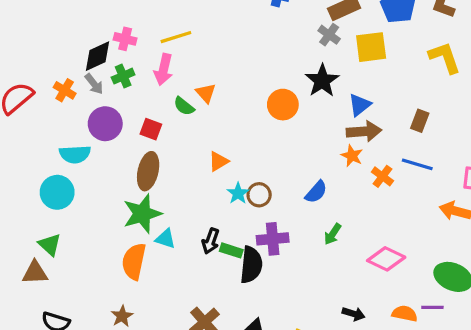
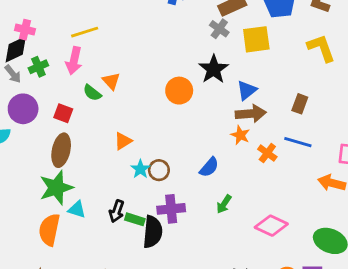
pink cross: (125, 39) -> (25, 30), moved

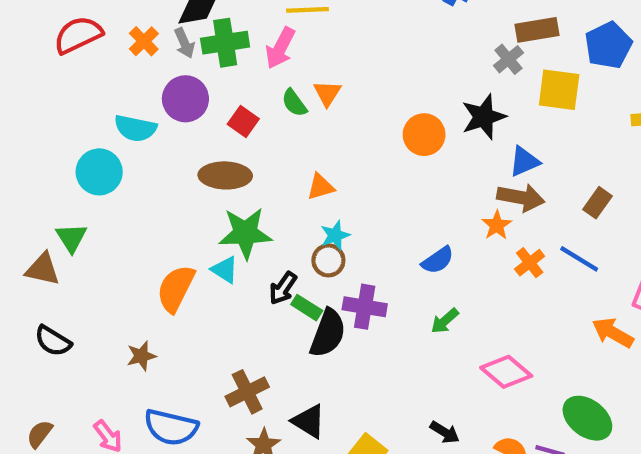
green cross: (38, 67) -> (225, 43), size x1.5
brown ellipse: (61, 150) -> (225, 175), turned 64
brown circle: (159, 170) -> (328, 260), moved
green star: (56, 188) -> (245, 233), moved

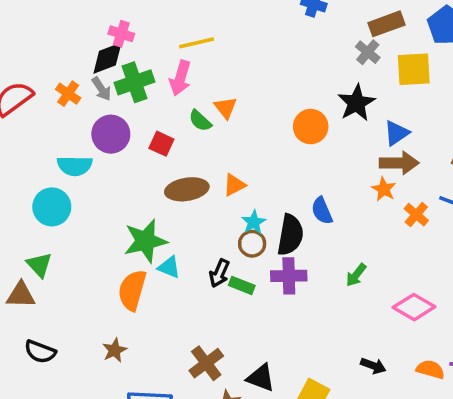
brown ellipse: (225, 175) -> (187, 189), moved
green star: (245, 233) -> (145, 241), moved
blue semicircle: (438, 260) -> (322, 211), moved, turned 112
black semicircle: (328, 333) -> (290, 235), moved

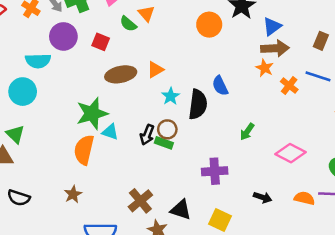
brown circle: (252, 244) -> (167, 129), moved
purple cross: (289, 276) -> (215, 171), moved

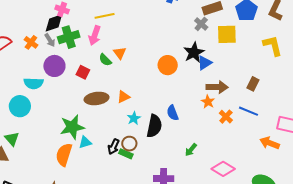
blue triangle: (272, 27) -> (205, 63), moved
cyan triangle: (110, 132) -> (85, 142), turned -40

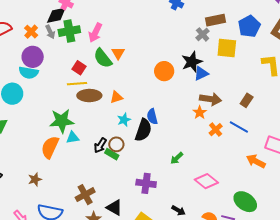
yellow line: (105, 16) -> (77, 84), moved
green semicircle: (105, 60) -> (103, 58), size x1.5
purple circle: (54, 66) -> (33, 57), moved
blue semicircle: (173, 113) -> (152, 117), moved

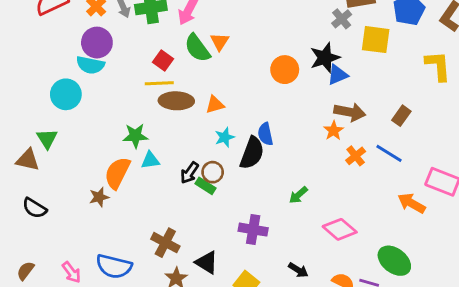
green star: (62, 121) -> (135, 136), size x0.7
brown star: (35, 179) -> (99, 197), moved
brown cross: (85, 195) -> (165, 243), turned -36

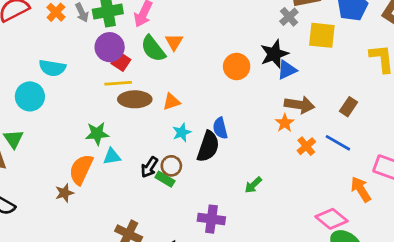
purple circle: (97, 43) -> (110, 47), moved
orange arrow: (412, 203) -> (361, 189), turned 30
pink diamond: (340, 229) -> (332, 219), moved

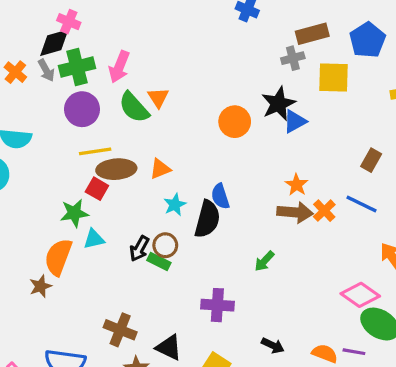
gray cross: (289, 17) -> (293, 58), turned 30
red square: (121, 62) -> (97, 189), moved
brown arrow: (300, 105) -> (295, 212), moved

